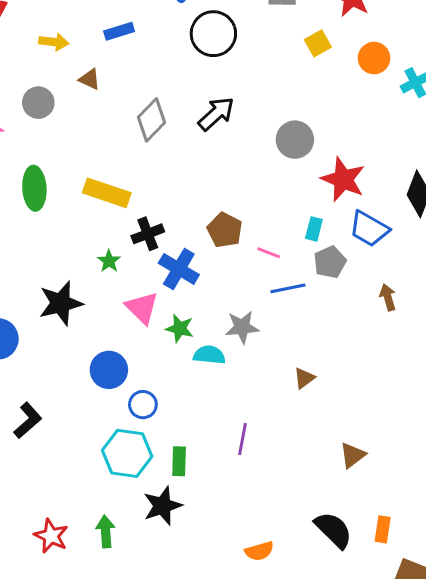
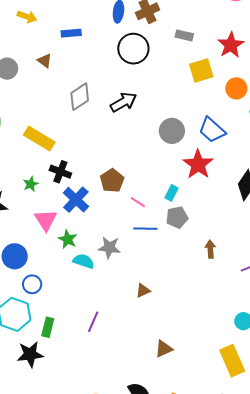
yellow arrow: (54, 42) -> (27, 17), moved
yellow square: (318, 43) -> (201, 70), size x1.4
blue trapezoid: (369, 229) -> (212, 130), moved
black cross: (148, 234) -> (60, 172), turned 30

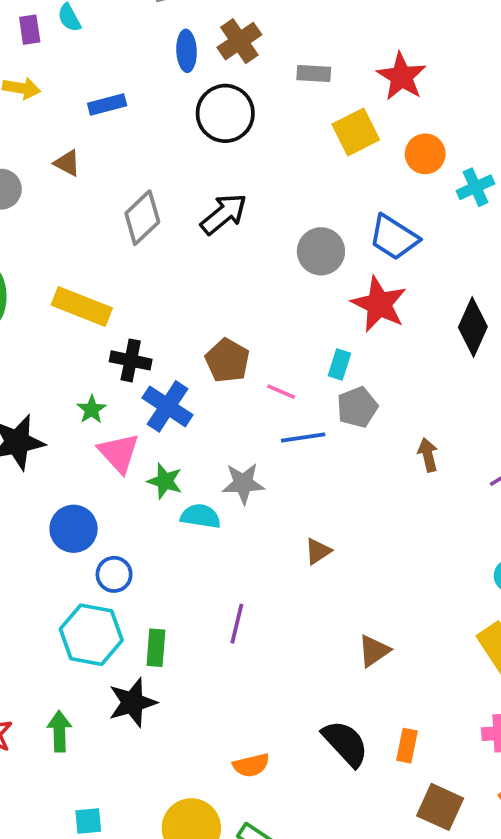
green star: (31, 184) -> (92, 410), moved

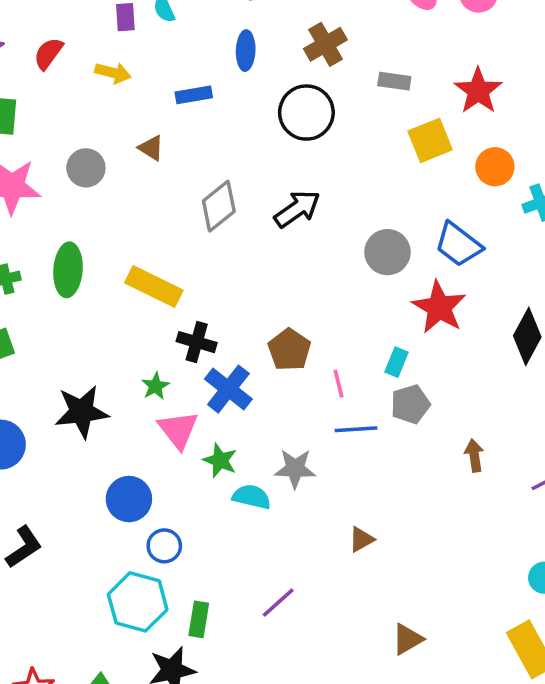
blue ellipse: (187, 51) -> (246, 51), moved
pink line: (281, 392) -> (339, 384), turned 48
purple line: (237, 624) -> (278, 603), turned 30

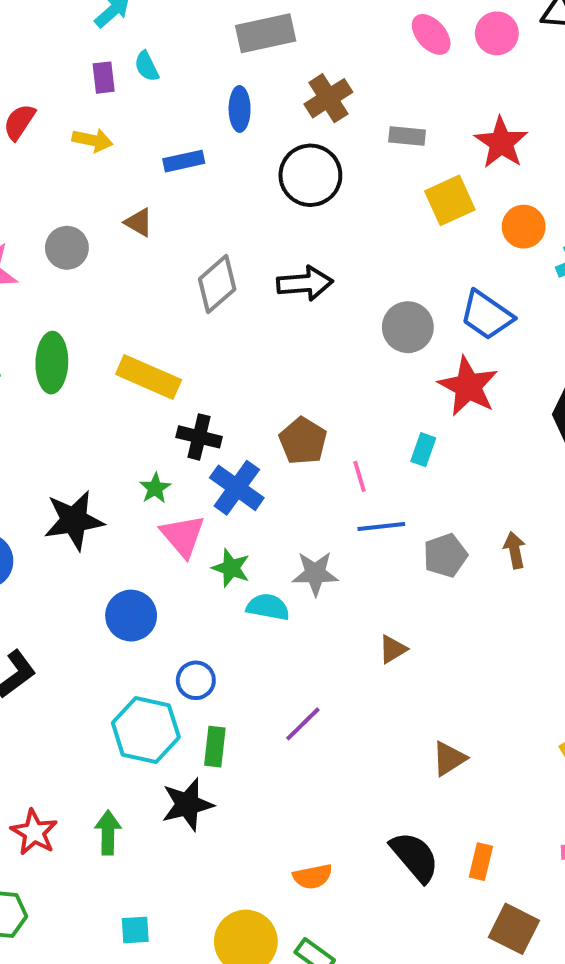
black arrow: (297, 209) -> (305, 283), turned 33
gray pentagon: (410, 404) -> (445, 555), moved
blue circle: (164, 546) -> (196, 680), moved

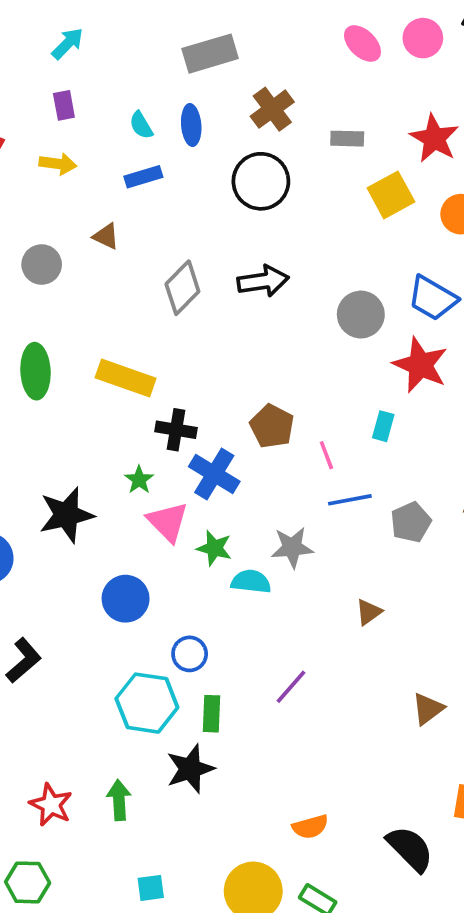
cyan semicircle: (147, 66) -> (141, 125), moved
black semicircle: (415, 857) -> (410, 849), moved

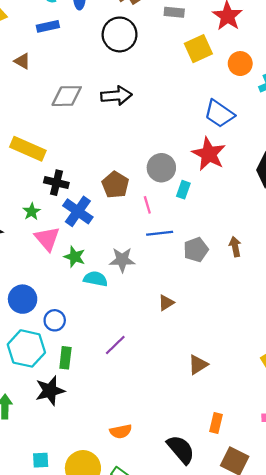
gray diamond: (182, 288) -> (67, 96), turned 40
gray circle: (361, 315) -> (161, 168), moved
blue circle: (126, 599) -> (23, 299), moved
cyan square: (151, 888) -> (41, 460), moved

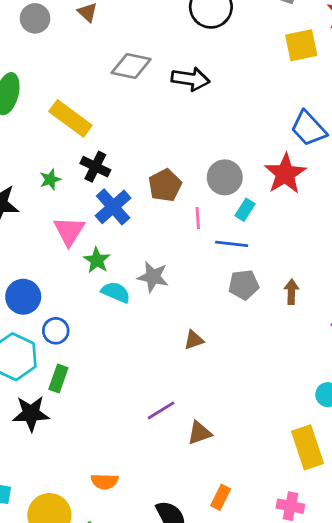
green star: (32, 212) -> (50, 179), moved
blue line: (160, 233) -> (232, 244), moved
purple line: (115, 345) -> (161, 410), moved
brown triangle: (198, 365) -> (200, 433), moved

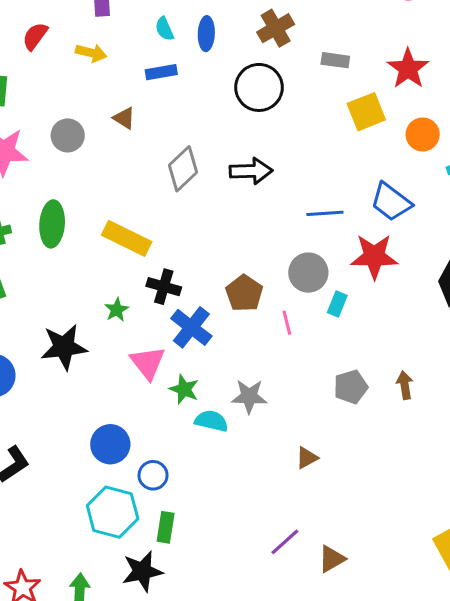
gray diamond: (131, 66) -> (183, 169), turned -45
red star: (285, 174) -> (374, 256), turned -30
blue line: (232, 244) -> (325, 213), moved

